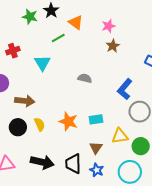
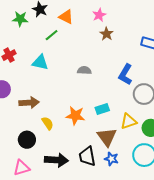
cyan triangle: (42, 63) -> (40, 62), turned -36
black circle: (18, 127) -> (27, 140), moved
brown triangle: (96, 148) -> (107, 137), size x1.5

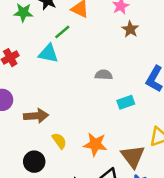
cyan triangle: (40, 62) -> (48, 54), moved
cyan rectangle: (102, 109) -> (126, 102), moved
orange star: (75, 116) -> (95, 144), moved

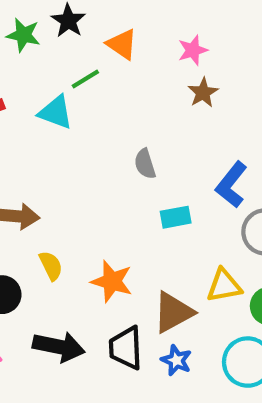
gray semicircle: (104, 75) -> (145, 164), turned -119
brown triangle: (133, 156) -> (173, 312), turned 30

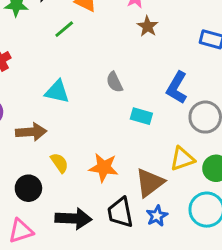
cyan triangle: (56, 112) -> (57, 92), moved
cyan rectangle: (176, 217) -> (141, 116), turned 35
blue star: (176, 360) -> (157, 216), turned 30

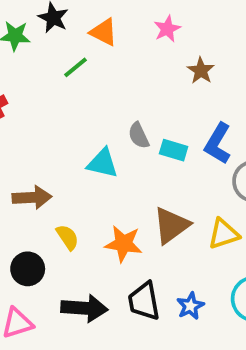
brown star: (148, 26) -> (201, 71), moved
cyan triangle: (57, 92) -> (103, 163), moved
cyan rectangle: (141, 116) -> (174, 150), moved
brown triangle: (150, 183) -> (171, 225), moved

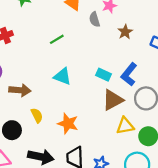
green line: (75, 67) -> (57, 39), moved
gray semicircle: (139, 135) -> (95, 19), moved
brown triangle: (171, 225) -> (113, 100), moved

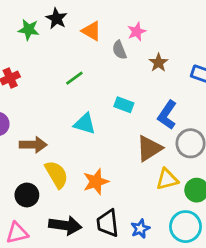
cyan rectangle: (104, 75) -> (124, 105), moved
yellow semicircle: (37, 115) -> (57, 174), size x1.5
orange star: (68, 123) -> (96, 182), turned -30

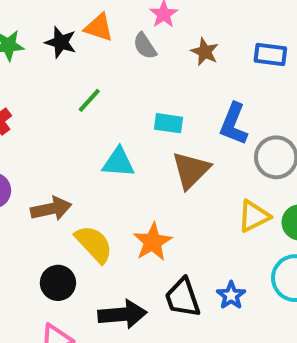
black star: (56, 18) -> (61, 42), moved
brown triangle: (149, 148) -> (191, 170), moved

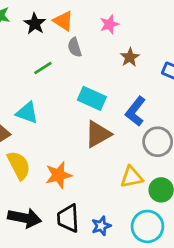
gray semicircle: (145, 46) -> (75, 47), moved
cyan rectangle: (168, 123) -> (92, 98), size x1.4
cyan triangle: (118, 162) -> (27, 113), moved

